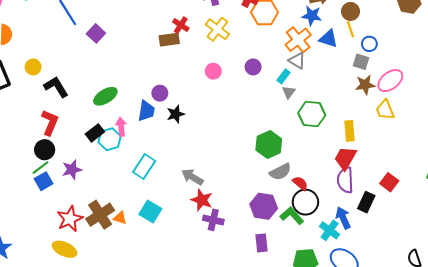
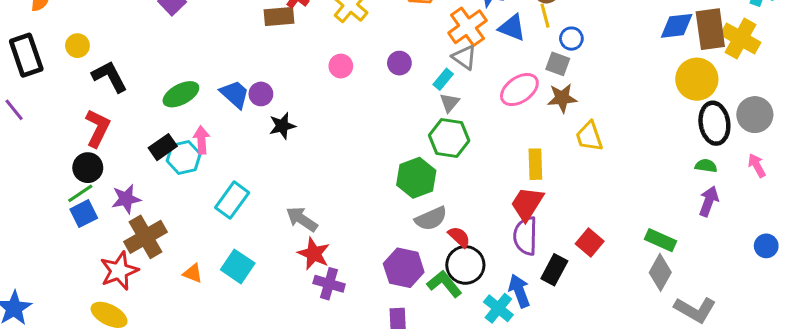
pink ellipse: (390, 81) -> (519, 90), moved
blue trapezoid: (146, 111) -> (235, 94), moved, turned -60
green hexagon: (312, 114) -> (449, 138), moved
brown cross: (100, 215) -> (146, 237), moved

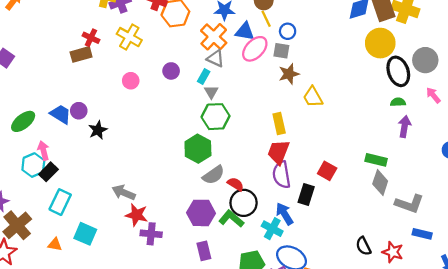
pink ellipse: (519, 90) -> (255, 49), moved
black rectangle: (163, 147) -> (48, 172), moved
cyan rectangle: (232, 200) -> (60, 202), moved

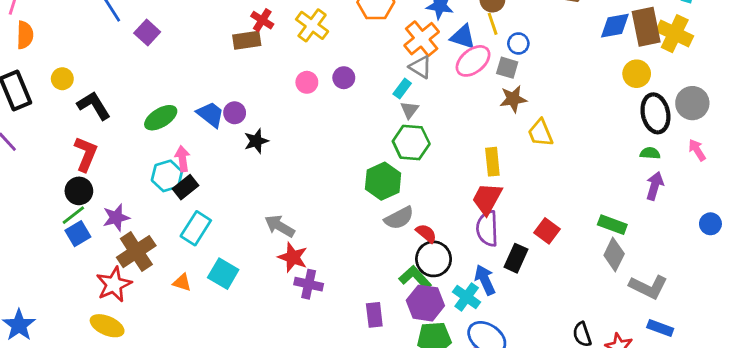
yellow circle: (380, 43) -> (637, 74), size x0.7
purple circle: (171, 71) -> (344, 78), moved
purple hexagon: (201, 213) -> (425, 303), moved

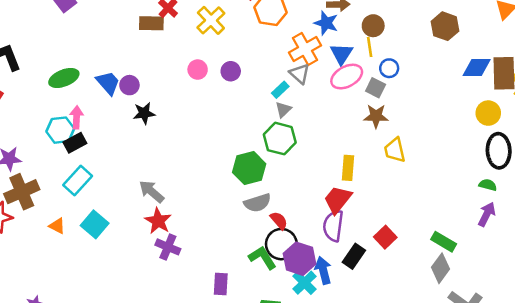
blue triangle: (463, 37) -> (341, 54), turned 35
purple hexagon: (425, 303) -> (299, 259), moved

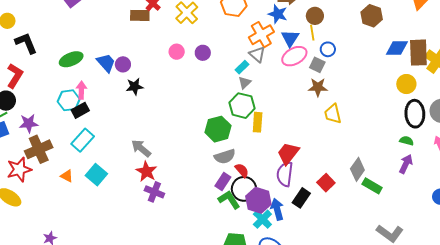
yellow rectangle: (348, 168) -> (258, 122), moved
gray diamond: (440, 268) -> (357, 169), moved
purple rectangle: (221, 284) -> (223, 181), moved, turned 30

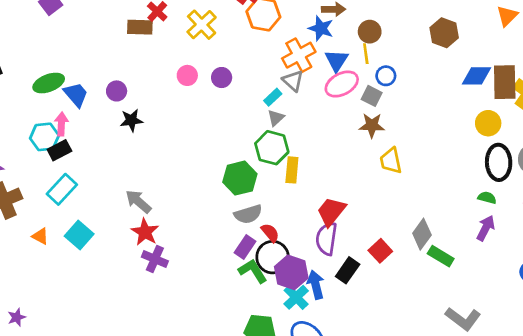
blue trapezoid: (106, 63) -> (76, 94), moved

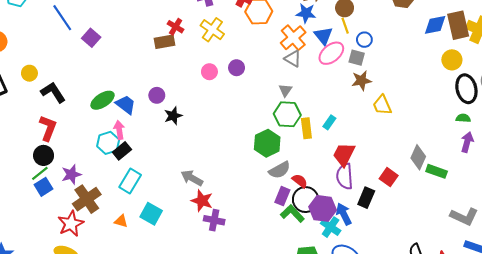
cyan rectangle: (273, 97) -> (329, 122), moved

